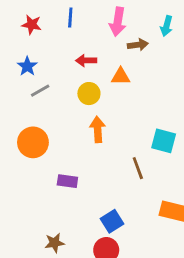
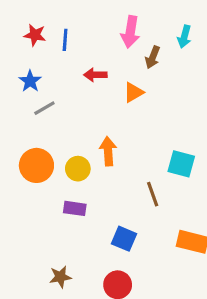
blue line: (70, 17) -> (65, 40), moved
brown arrow: (138, 45) -> (153, 57), turned 120
orange triangle: (121, 76) -> (134, 92), turned -30
yellow circle: (89, 94) -> (78, 169), moved
blue square: (112, 221) -> (124, 239), moved, turned -35

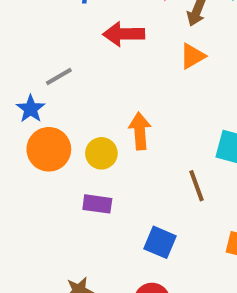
red arrow: (95, 75) -> (124, 34), size x1.4
blue star: (30, 81) -> (31, 109), moved
orange triangle: (134, 92) -> (192, 56), moved

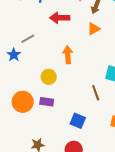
orange arrow: (140, 131) -> (68, 55), moved
orange circle: (49, 149) -> (23, 102), moved

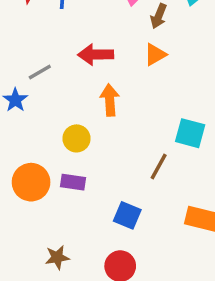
red arrow: (60, 18) -> (96, 55), moved
brown line: (96, 93) -> (159, 166), turned 49

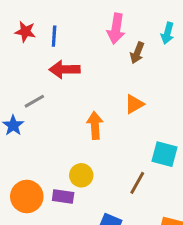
red arrow: (96, 55) -> (65, 69), moved
orange triangle: (155, 55) -> (134, 104), moved
yellow circle: (76, 138) -> (81, 175), moved

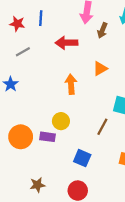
red star: (25, 32) -> (17, 24), moved
red arrow: (65, 69) -> (67, 43), moved
gray line: (34, 101) -> (23, 52), moved

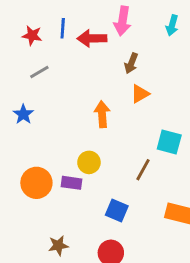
brown arrow: (102, 30) -> (131, 63), moved
red arrow: (67, 43) -> (92, 38), moved

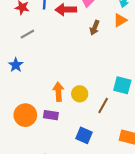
orange triangle: (140, 94) -> (120, 20), moved
orange arrow: (102, 114) -> (58, 92), moved
yellow circle: (89, 162) -> (80, 94), moved

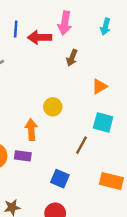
orange triangle: (120, 20) -> (99, 86), moved
yellow circle: (80, 94) -> (53, 107), moved

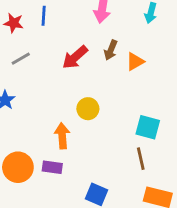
red arrow: (40, 37) -> (75, 57), moved, turned -40
orange triangle: (99, 86) -> (135, 62), moved
brown line: (82, 145) -> (141, 159), moved, turned -42

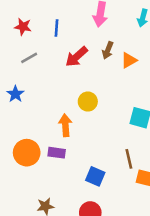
blue line: (44, 16) -> (57, 28), moved
brown line: (141, 159) -> (129, 159), moved

